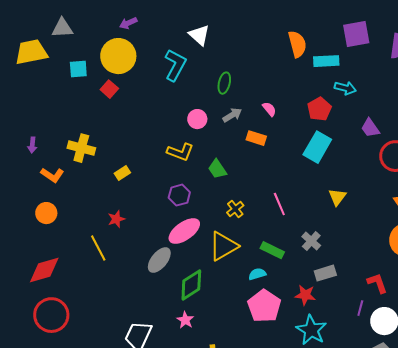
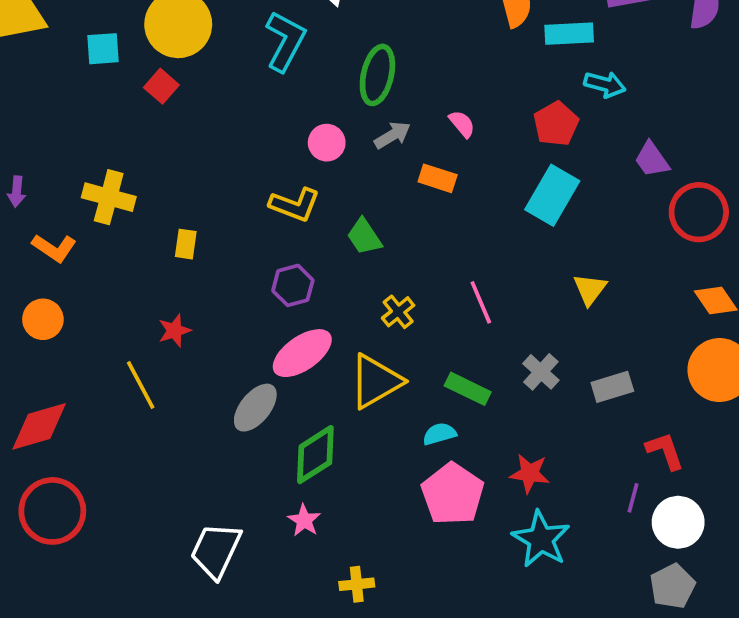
green ellipse: (224, 83) -> (377, 75), size x1.4
yellow rectangle: (122, 173) -> (186, 244), turned -49
gray rectangle: (325, 273) -> (612, 387), moved

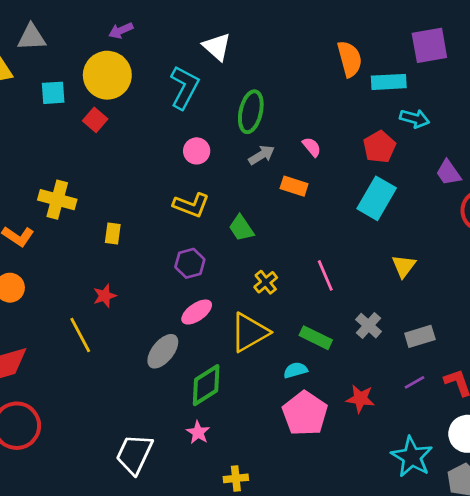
pink circle: (327, 143) -> (197, 151), moved
pink ellipse: (302, 353) -> (197, 312), size x0.7
purple line: (633, 498) -> (415, 382), moved, turned 45
cyan star: (541, 539) -> (412, 457), moved

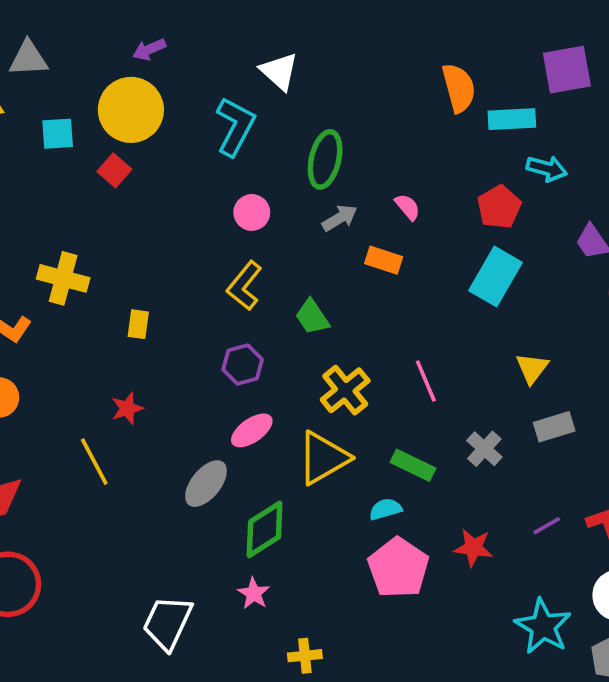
yellow L-shape: (191, 205) -> (244, 286), turned 108
yellow cross: (266, 282) -> (345, 390), size x1.5
gray rectangle: (420, 336) -> (554, 427), moved

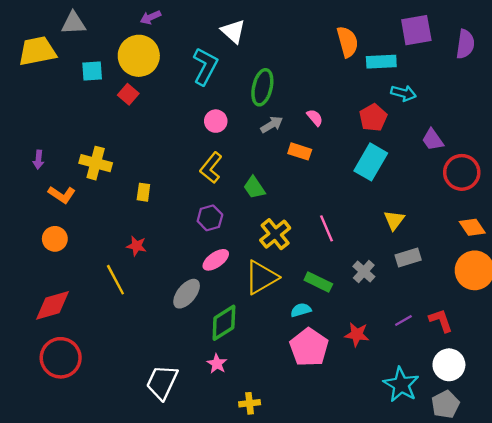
red star: (127, 408) -> (136, 246), turned 30

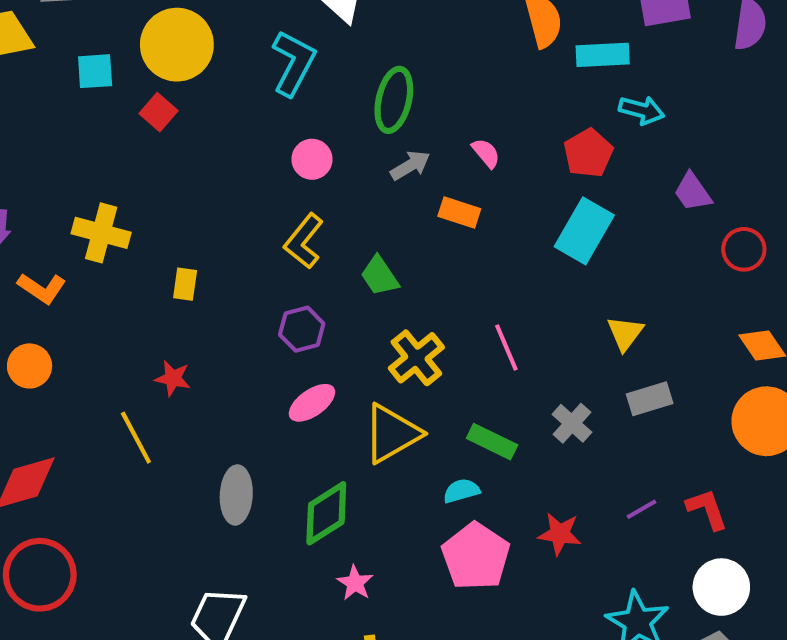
red circle: (462, 172) -> (744, 249), size x0.7
gray ellipse: (187, 294) -> (236, 495), moved, turned -36
pink star: (217, 364) -> (355, 583), moved

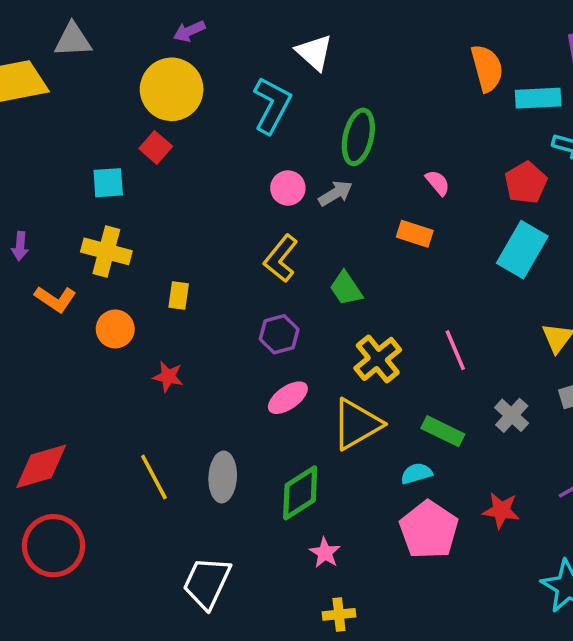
cyan square: (95, 71) -> (108, 183), moved
gray arrow: (410, 165) -> (335, 193), moved
orange circle: (30, 366) -> (115, 329), moved
yellow line: (136, 438) -> (154, 477), moved

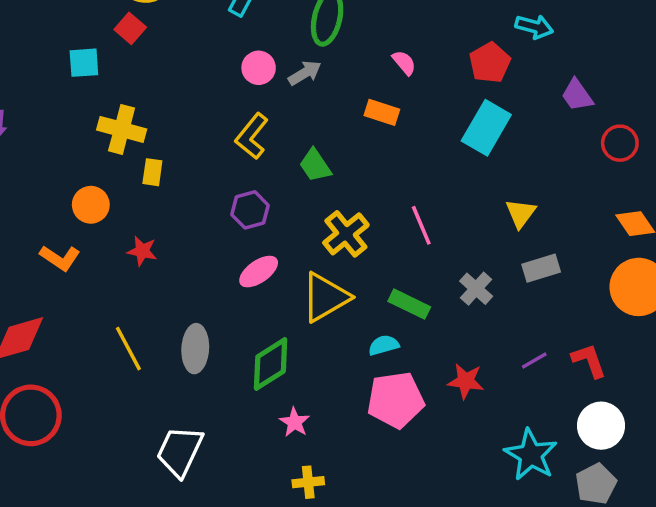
yellow cross: (106, 251) -> (122, 129), moved
orange L-shape: (55, 299) -> (60, 258), moved
pink pentagon: (429, 530) -> (396, 400), turned 30

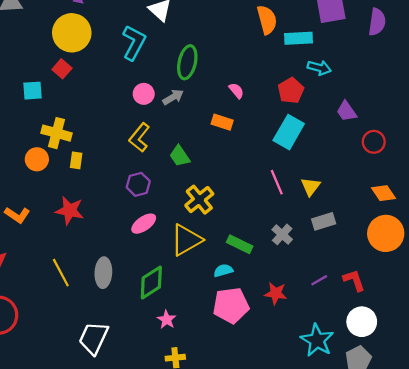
orange circle: (91, 205) -> (37, 159), moved
pink line: (421, 225) -> (277, 182), moved
red star: (142, 251) -> (70, 211), size x1.5

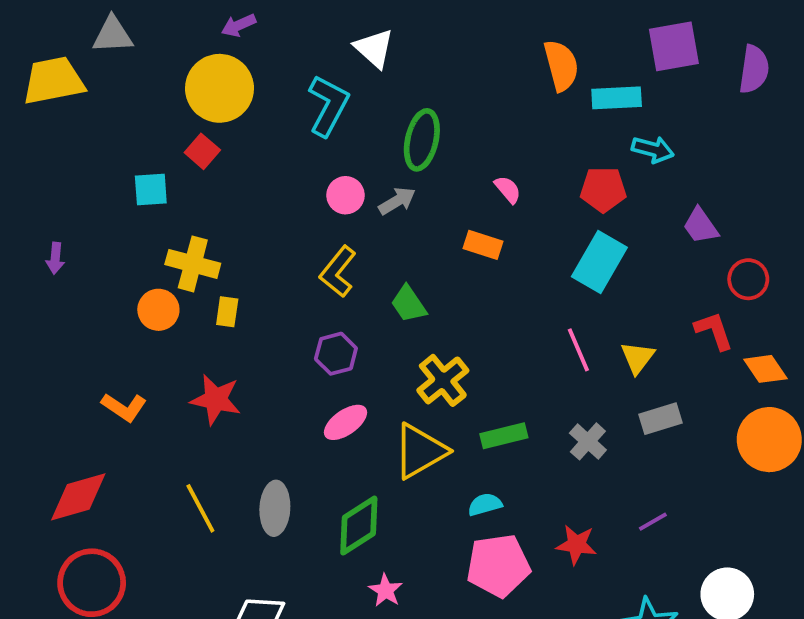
red pentagon: (291, 91) -> (603, 190), turned 30
green rectangle: (240, 244) -> (504, 436), moved, turned -40
red L-shape: (354, 280) -> (714, 331), moved

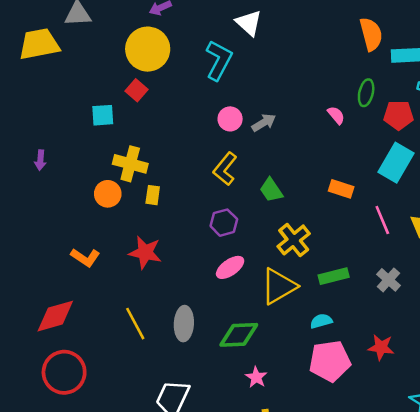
green ellipse: (422, 140) -> (366, 93), moved, size x0.7
orange rectangle: (483, 245) -> (341, 189), moved
green diamond: (359, 525) -> (239, 335), turned 30

